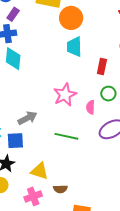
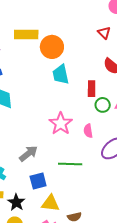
green circle: (108, 94) -> (103, 105), moved
blue square: (15, 141) -> (38, 181), moved

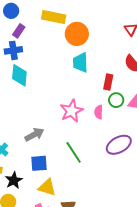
pink semicircle: (88, 131) -> (99, 112), moved
green line: (70, 164) -> (74, 152), turned 45

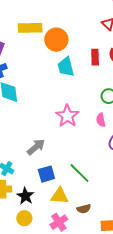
red rectangle: (108, 82) -> (95, 57), moved
pink semicircle: (99, 112) -> (101, 120), moved
green line: (74, 152) -> (80, 173), moved

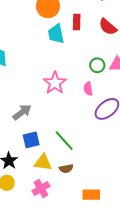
red rectangle: (95, 57) -> (77, 22), moved
brown semicircle: (84, 209) -> (66, 169), moved

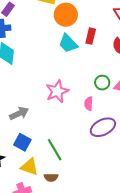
cyan trapezoid: (56, 34) -> (68, 43), turned -45
blue square: (31, 140) -> (22, 142), turned 30

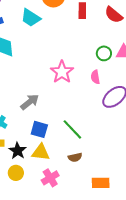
cyan trapezoid: (68, 43) -> (31, 18), moved
yellow triangle: (29, 167) -> (41, 152), moved

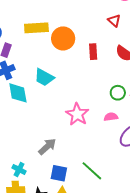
cyan trapezoid: (31, 18) -> (44, 77), moved
pink semicircle: (95, 77) -> (111, 117), turned 96

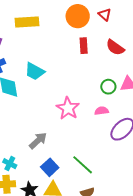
orange circle: (63, 38) -> (78, 16), moved
blue square: (59, 173) -> (50, 167), turned 36

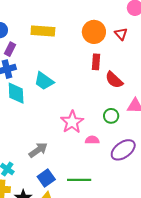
red semicircle: (115, 47) -> (114, 80), moved
green circle: (108, 87) -> (111, 116), moved
pink semicircle: (102, 111) -> (92, 140), moved
green line: (83, 165) -> (79, 180), turned -50

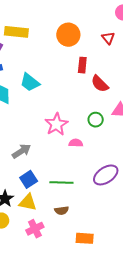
yellow rectangle: (43, 31) -> (16, 32), moved
orange circle: (94, 32) -> (68, 35), moved
purple ellipse: (123, 150) -> (106, 175), moved

